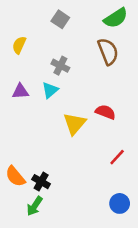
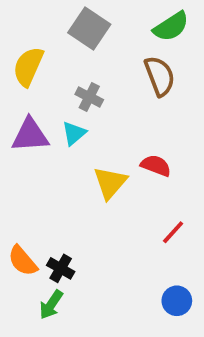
gray square: (60, 19) -> (89, 28), size x1.5
yellow semicircle: (19, 45) -> (28, 67), size x1.5
purple triangle: (20, 91) -> (30, 135), size x1.5

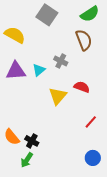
yellow semicircle: (28, 67) -> (15, 35), turned 95
gray cross: (89, 97) -> (61, 61), moved

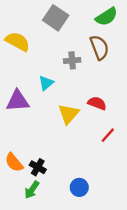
gray cross: (61, 61) -> (72, 60), moved, turned -32
purple triangle: (16, 71) -> (18, 101), moved
red line: (91, 122) -> (108, 135), moved
blue circle: (93, 158) -> (79, 187), moved

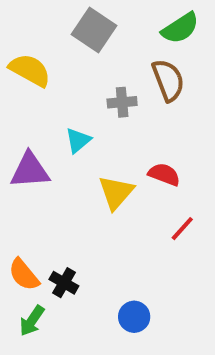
green arrow: (32, 190) -> (32, 321), moved

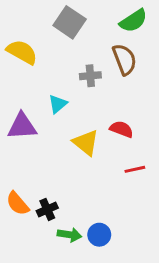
yellow triangle: (116, 192) -> (86, 143), turned -32
red line: (182, 229) -> (135, 169), turned 36
black cross: (64, 283) -> (47, 209), turned 36
green arrow: (32, 321) -> (70, 235), moved, turned -115

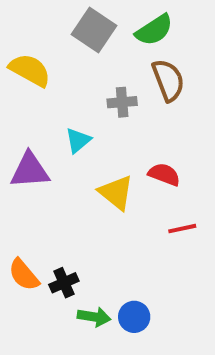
green semicircle: (133, 21) -> (154, 30), moved

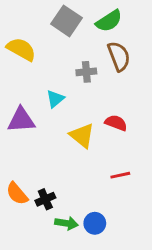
red line: (182, 229) -> (120, 175), moved

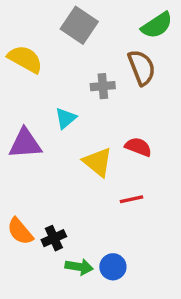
green semicircle: (109, 21) -> (157, 25), moved
red line: (120, 175) -> (132, 199), moved

